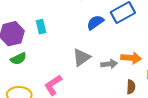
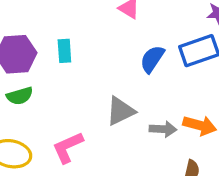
blue semicircle: (95, 22) -> (152, 59), turned -30

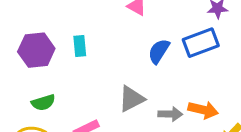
green semicircle: (20, 96) -> (43, 102), moved

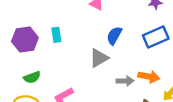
blue rectangle: (201, 43) -> (156, 37), moved
gray triangle: (132, 99) -> (99, 58), moved

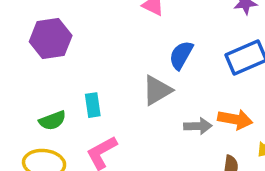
cyan rectangle: (56, 35) -> (93, 105), moved
purple hexagon: (25, 39) -> (51, 39), moved

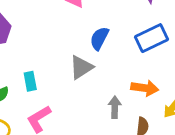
gray arrow: (198, 126) -> (115, 107), moved, turned -85

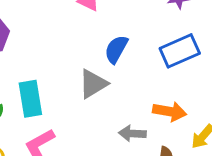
cyan rectangle: (30, 81) -> (30, 99), size x1.5
gray arrow: (115, 107) -> (132, 133), turned -90

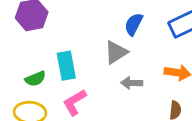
gray arrow: (132, 133) -> (132, 83), moved

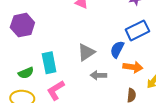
blue semicircle: (134, 24) -> (117, 49), moved

